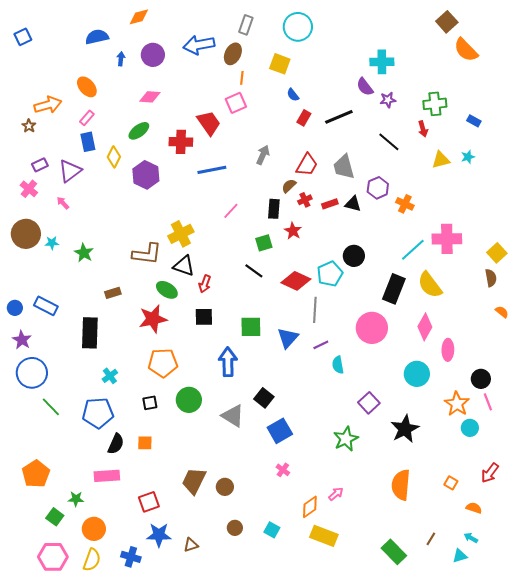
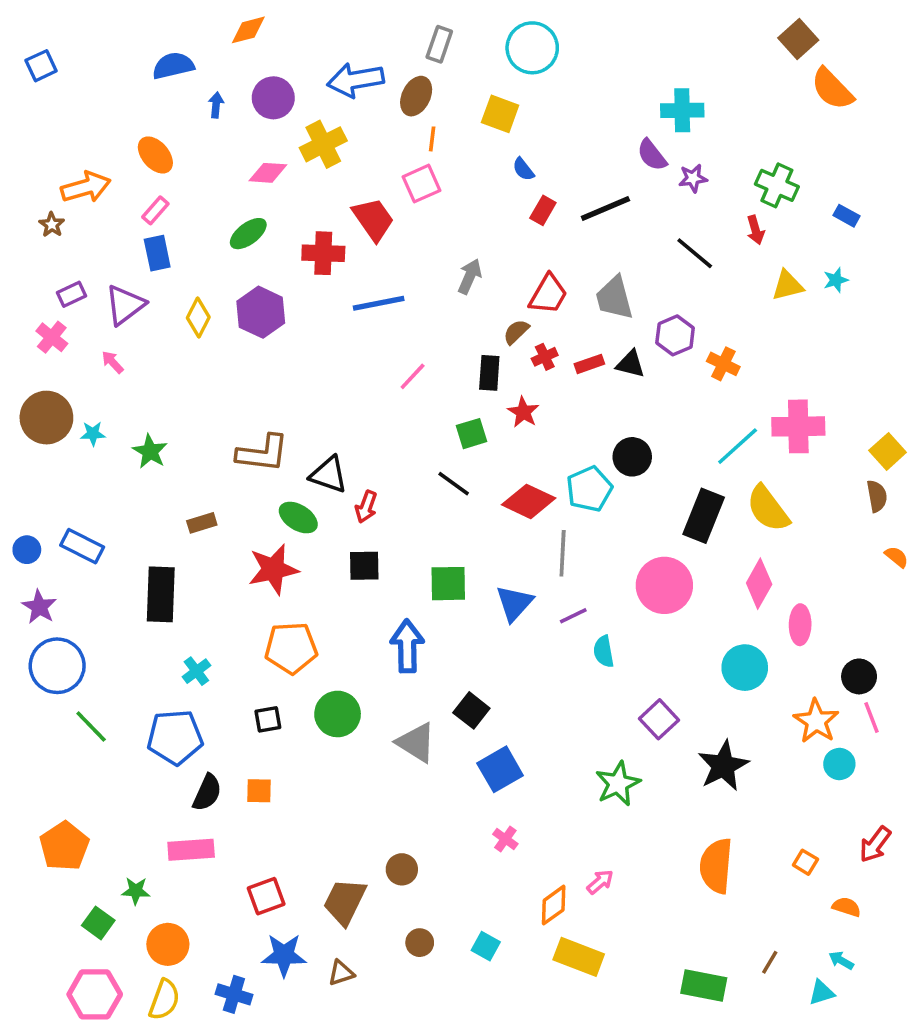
green cross: (435, 104) -> (777, 185), turned 30
yellow diamond: (114, 157) -> (198, 318), moved
yellow cross: (181, 234) -> (323, 144), moved
brown trapezoid: (194, 481) -> (345, 902), moved
green rectangle: (394, 552) -> (704, 985), turned -35

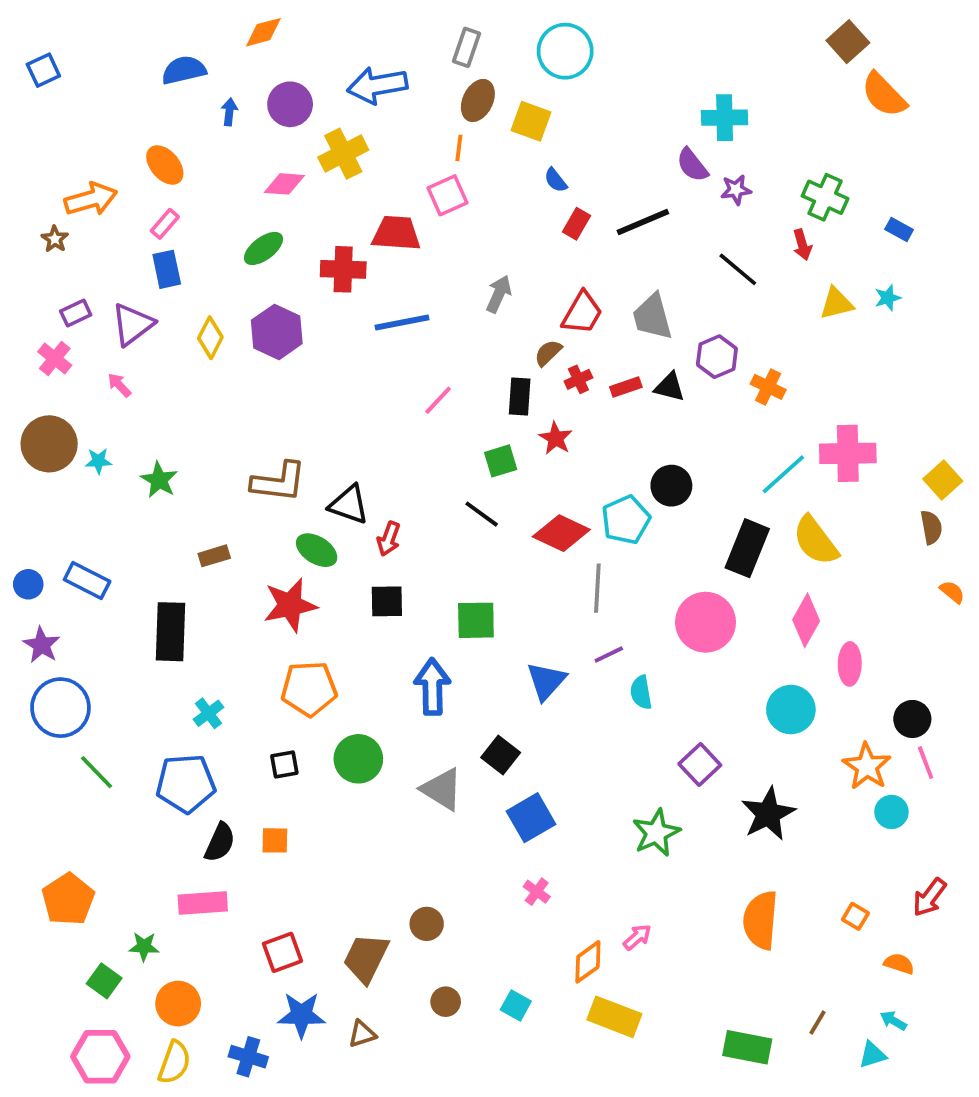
brown ellipse: (416, 96) -> (478, 100), moved
red trapezoid: (373, 219) -> (396, 233), turned -51
blue triangle: (514, 603) -> (546, 681), moved

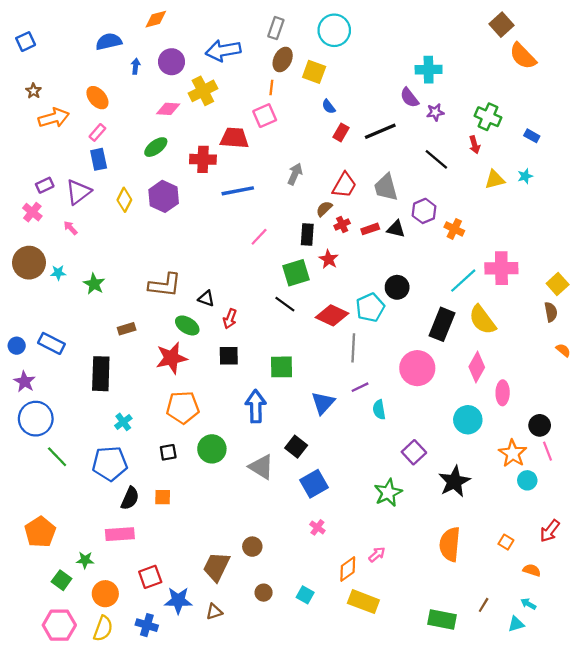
brown star: (55, 239) -> (33, 91), moved
green square: (501, 461) -> (296, 273), size x1.4
black triangle: (349, 505) -> (206, 299), size x0.7
red square: (282, 952) -> (150, 577), moved

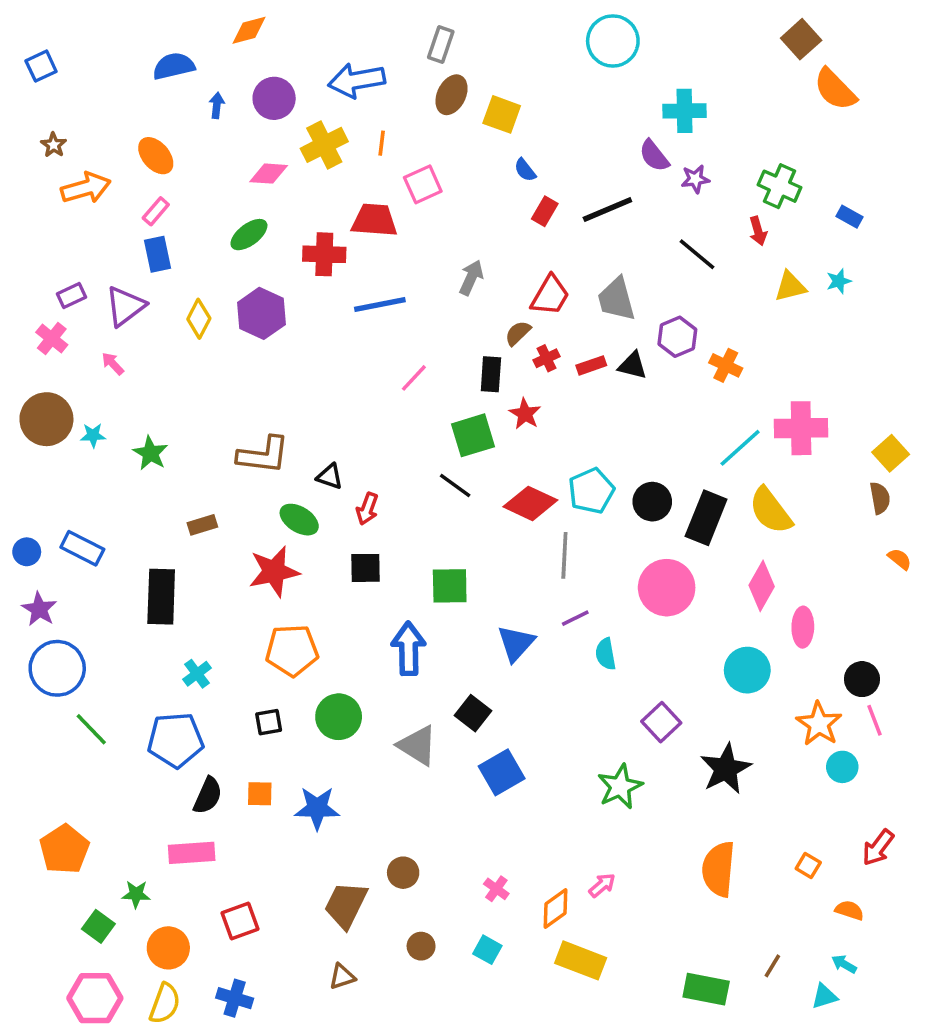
cyan circle: (334, 30) -> (613, 41), moved
orange line: (271, 88) -> (382, 143), moved
black circle: (397, 287) -> (652, 502), moved
pink cross: (317, 527) -> (496, 889), moved
blue star: (178, 600) -> (317, 808), moved

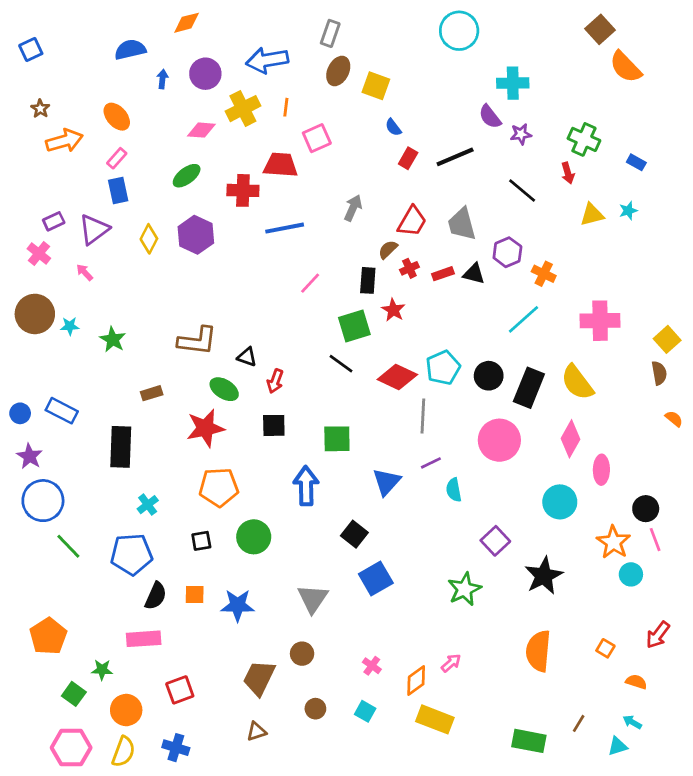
cyan line: (740, 448) -> (524, 319), moved
gray triangle: (417, 745) -> (313, 599), moved, turned 32

